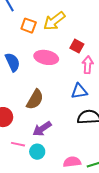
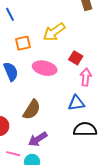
orange square: (29, 26) -> (23, 43), moved, turned -35

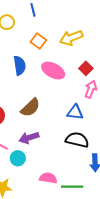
orange square: (23, 43) -> (38, 41), turned 35

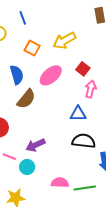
pink ellipse: (53, 71) -> (51, 75), turned -60
brown semicircle: (30, 108) -> (26, 99), moved

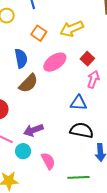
pink semicircle: (60, 183) -> (48, 161), moved, turned 54

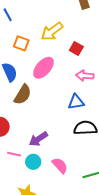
red square: (87, 59) -> (76, 48), moved
pink arrow: (93, 79) -> (85, 76), turned -90

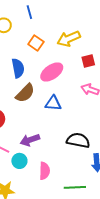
red square: (76, 48) -> (88, 61), turned 32
blue triangle: (76, 102) -> (53, 103), moved
pink semicircle: (60, 165) -> (45, 171), turned 30

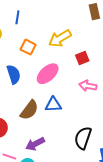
blue line: (29, 12) -> (17, 17), turned 32
brown semicircle: (25, 93) -> (29, 110), moved
black semicircle: (78, 140) -> (83, 138), turned -75

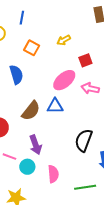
yellow arrow: (60, 38) -> (64, 40), size x0.6
pink ellipse: (48, 74) -> (64, 80), moved
purple arrow: (35, 144) -> (36, 145), turned -84

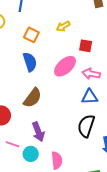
red square: (85, 60) -> (86, 46), turned 32
blue semicircle: (16, 75) -> (30, 62), moved
blue triangle: (55, 106) -> (90, 97), moved

